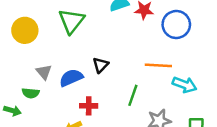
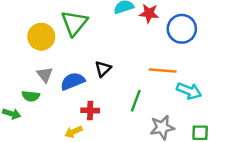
yellow circle: (25, 30) -> (41, 37), moved

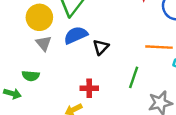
gray triangle: (45, 75) -> (44, 43), moved
blue semicircle: (73, 81) -> (76, 35), moved

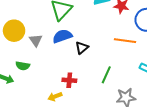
yellow circle: (39, 17) -> (14, 31), moved
orange line: (159, 47) -> (125, 41), moved

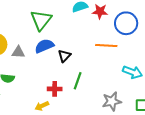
gray triangle: (36, 40) -> (18, 52), turned -48
green line: (106, 75) -> (78, 81), moved

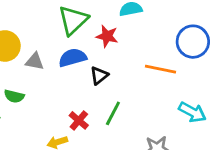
red star: (100, 11) -> (107, 36), moved
red cross: (55, 89) -> (79, 120), turned 32

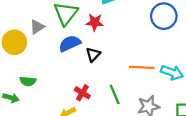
gray triangle: (35, 61) -> (37, 27), moved, turned -35
orange line: (160, 69) -> (142, 67), moved
green line: (113, 113) -> (115, 94), moved, turned -42

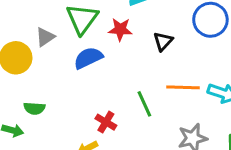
black triangle: (93, 55) -> (163, 41), moved
green line: (115, 94) -> (144, 104), moved

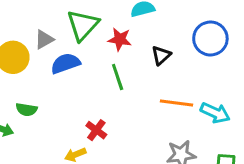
blue semicircle: (88, 58) -> (65, 63), moved
green line: (144, 104) -> (118, 77), moved

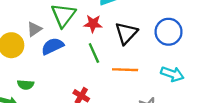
blue circle: (210, 38) -> (169, 32), moved
black triangle: (161, 55) -> (126, 33), size x1.5
orange line: (176, 103) -> (125, 70), moved

